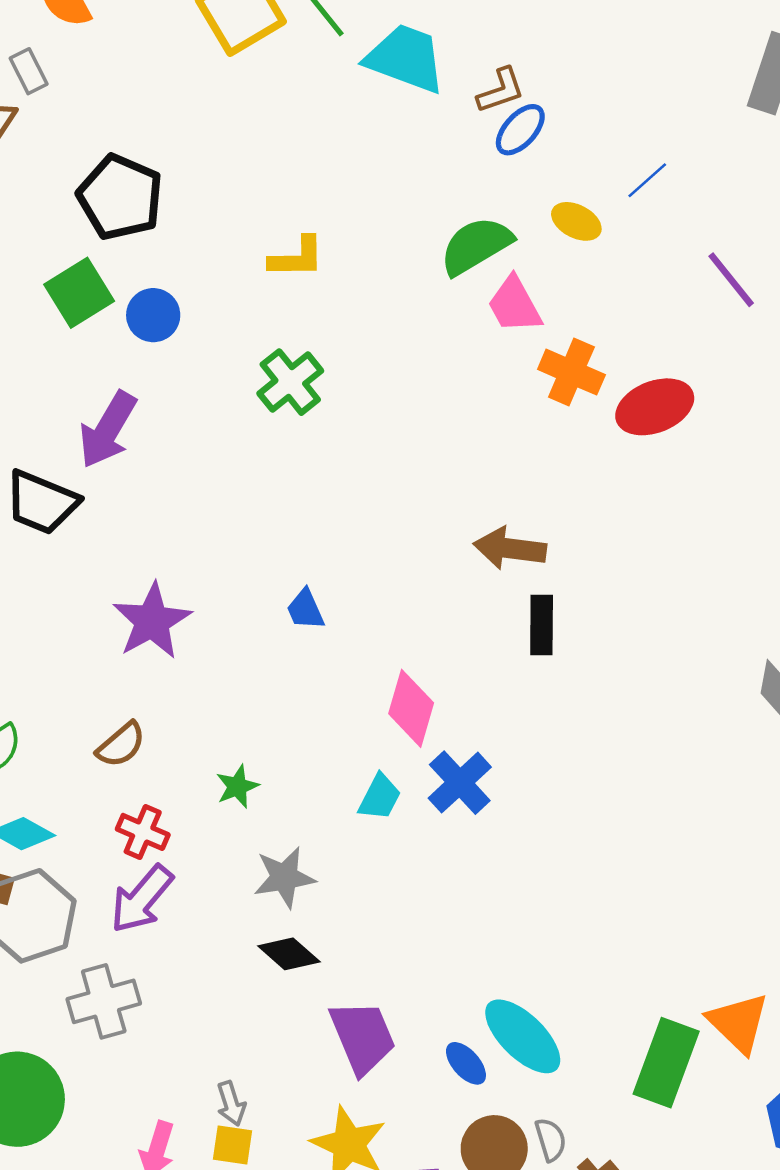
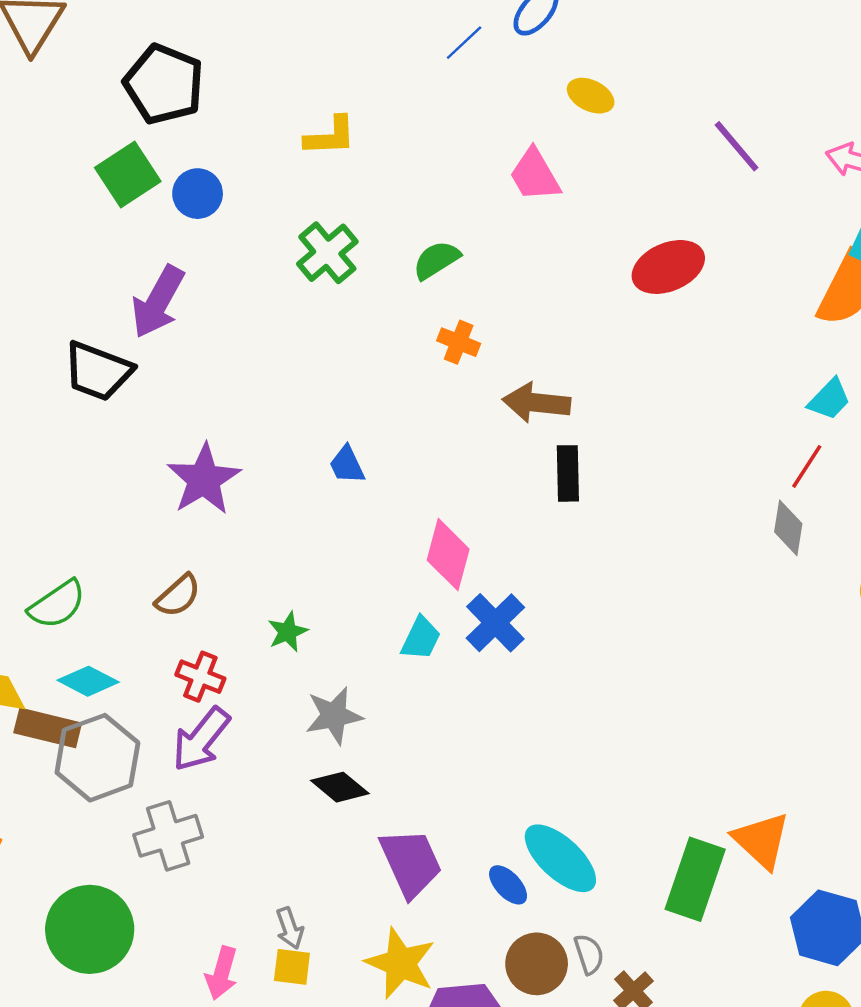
blue line: (647, 180) -> (464, 43), moved
green semicircle: (476, 246) -> (436, 260), moved, size x0.7
orange cross: (571, 372) -> (459, 342), moved, size x0.7

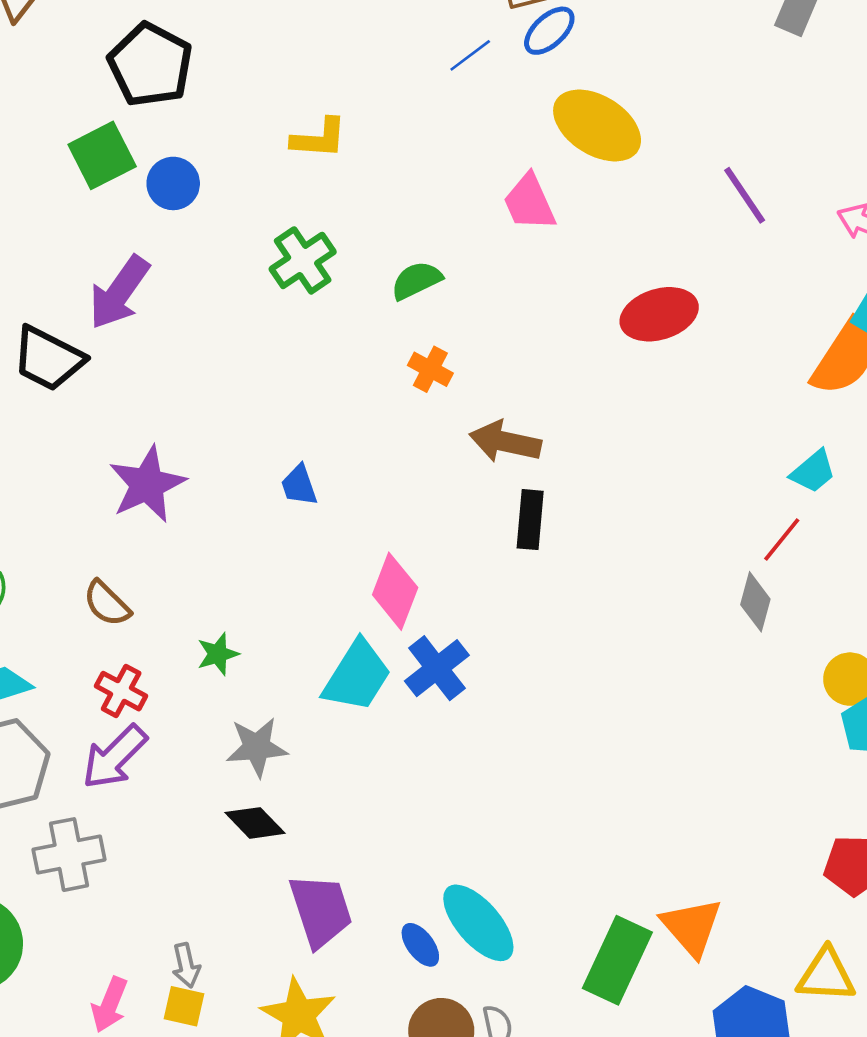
yellow ellipse: (591, 96) -> (597, 125), size x1.8
brown semicircle: (178, 596) -> (107, 603), turned 81
cyan trapezoid: (421, 638) -> (357, 676), size x1.6

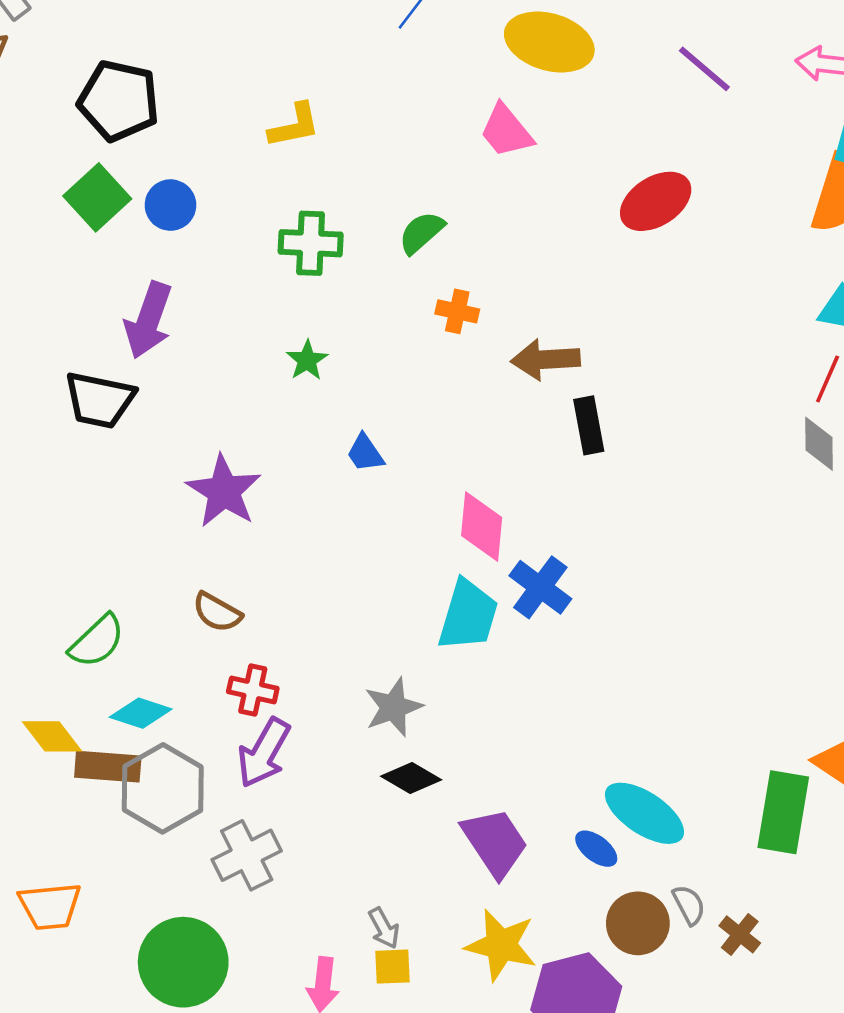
green cross: (303, 260) -> (311, 243), turned -38
green star: (218, 654) -> (307, 360), moved

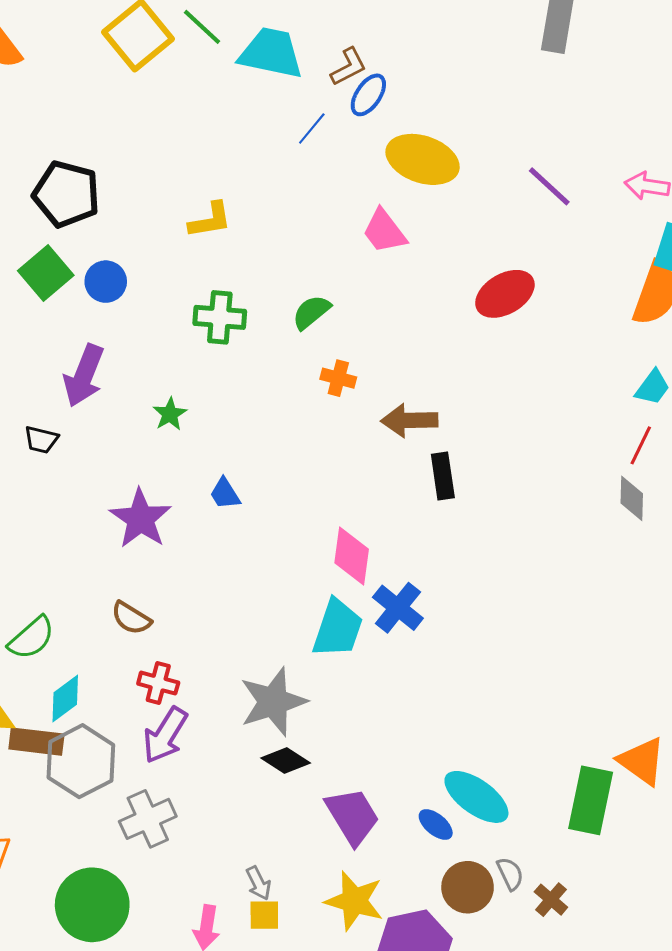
green star: (307, 360) -> (170, 414), moved
black trapezoid: (100, 400) -> (41, 440), size x0.6
blue trapezoid: (365, 453) -> (225, 494), moved
gray star: (393, 707) -> (273, 702), size x1.4
cyan diamond: (141, 713) -> (65, 699), turned -57

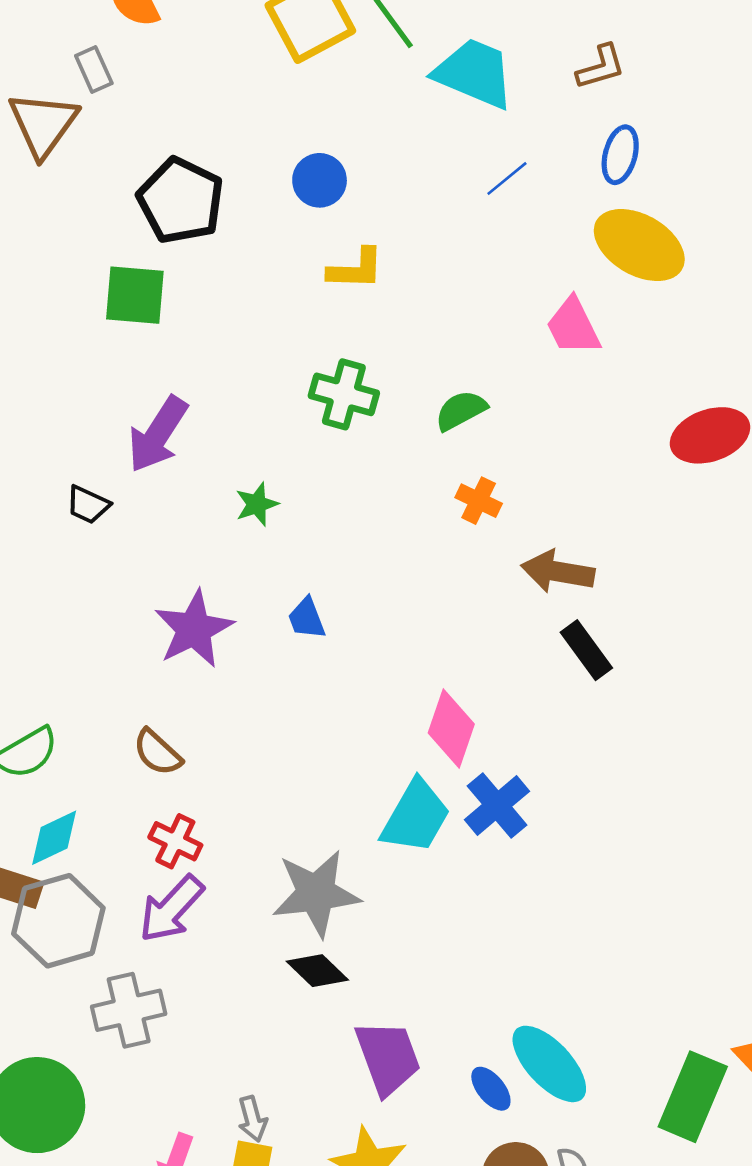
brown L-shape: (349, 67) -> (601, 67), moved
blue ellipse: (368, 95) -> (620, 155), moved, turned -30
green square: (46, 273) -> (135, 295), turned 34
blue circle: (106, 282) -> (320, 180), moved
black rectangle: (443, 476) -> (586, 650), turned -39

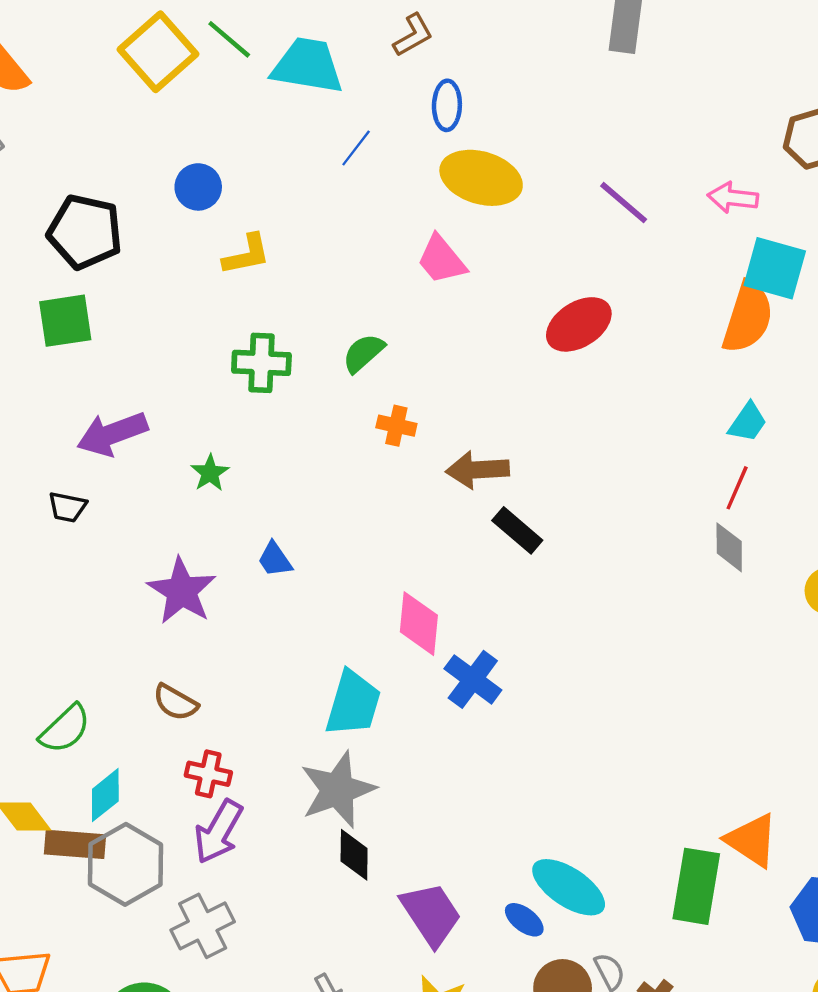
purple arrow: (158, 434) -> (112, 434), turned 50
cyan trapezoid: (416, 817) -> (353, 703), moved
black diamond: (317, 971) -> (354, 855), turned 60

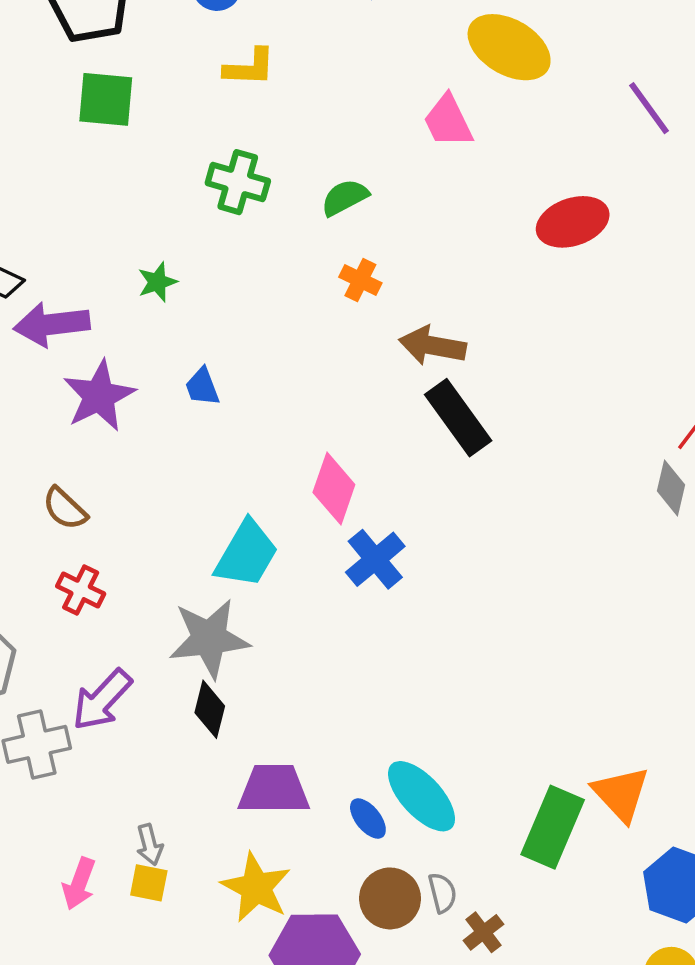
green square: (65, 321) -> (106, 99), moved
purple arrow: (112, 434) -> (52, 324), moved
black rectangle: (517, 530) -> (458, 418), size x1.4
purple arrow: (218, 832) -> (102, 700), moved
purple trapezoid: (431, 914) -> (274, 789), turned -70

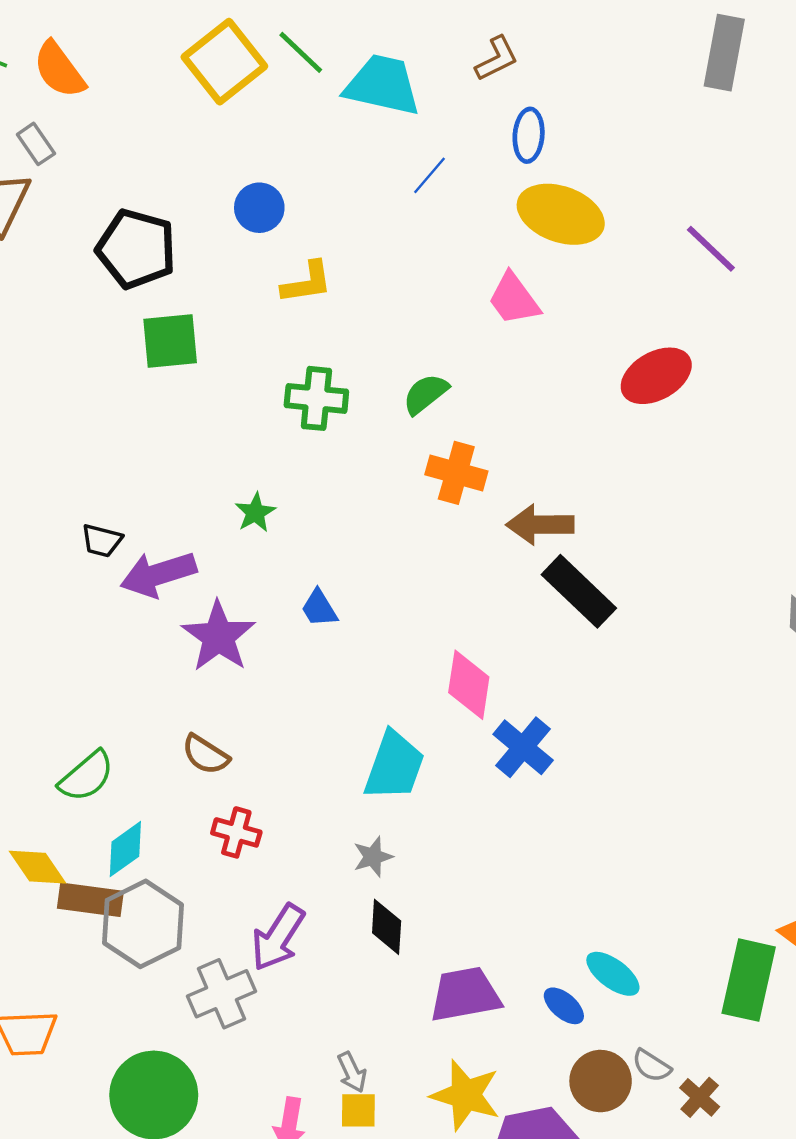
orange cross: (360, 280) -> (456, 473), size x1.4
gray star: (209, 638) -> (373, 857), size x0.5
cyan ellipse: (422, 796) -> (613, 974), size x0.7
gray semicircle: (442, 893) -> (652, 1066), turned 147

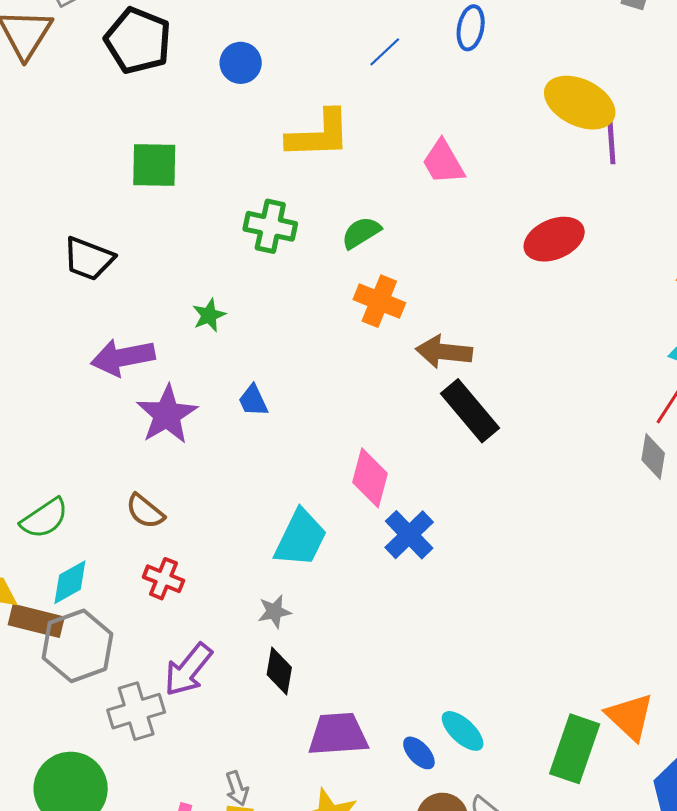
yellow ellipse: (561, 214) -> (580, 103), moved
black pentagon: (136, 249) -> (138, 41), moved
purple line: (711, 249) -> (611, 139), turned 36
yellow L-shape: (307, 282) -> (319, 134), moved, size x1.5
black trapezoid: (102, 541) -> (89, 259), moved, size x1.5

